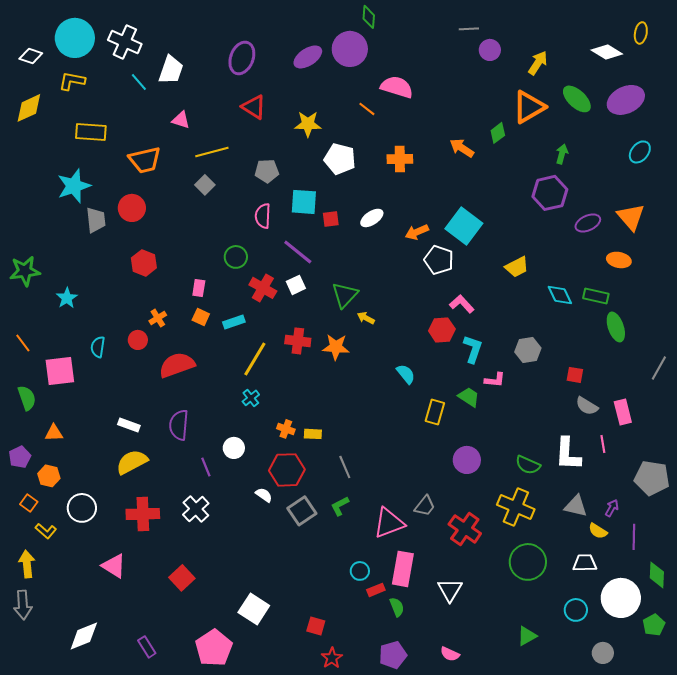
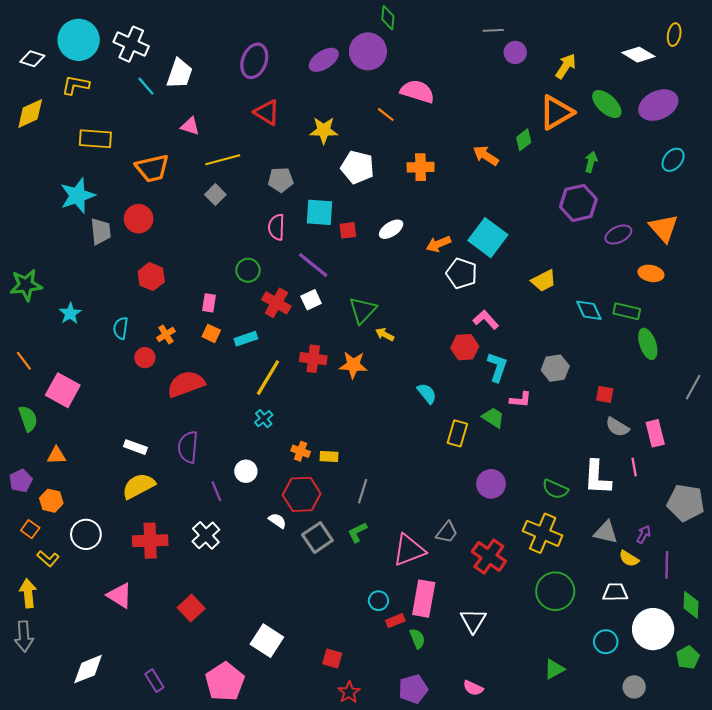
cyan semicircle: (98, 347) -> (121, 328), moved
pink square: (60, 371) -> (63, 390), turned 36
gray line: (345, 467) -> (363, 491), turned 40

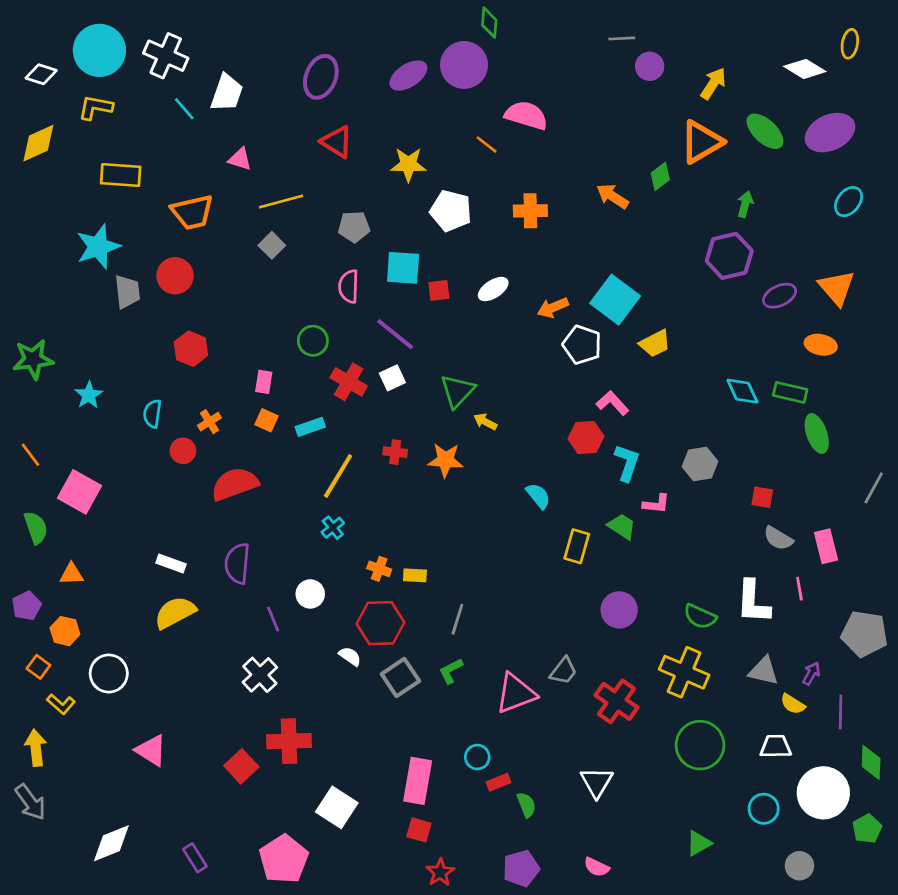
yellow trapezoid: (544, 281) -> (655, 343), moved
red cross: (313, 359) -> (395, 452), size x0.7
red cross: (150, 541) -> (289, 741), moved
pink rectangle: (424, 599) -> (418, 781), moved
gray arrow: (24, 636) -> (30, 802), turned -32

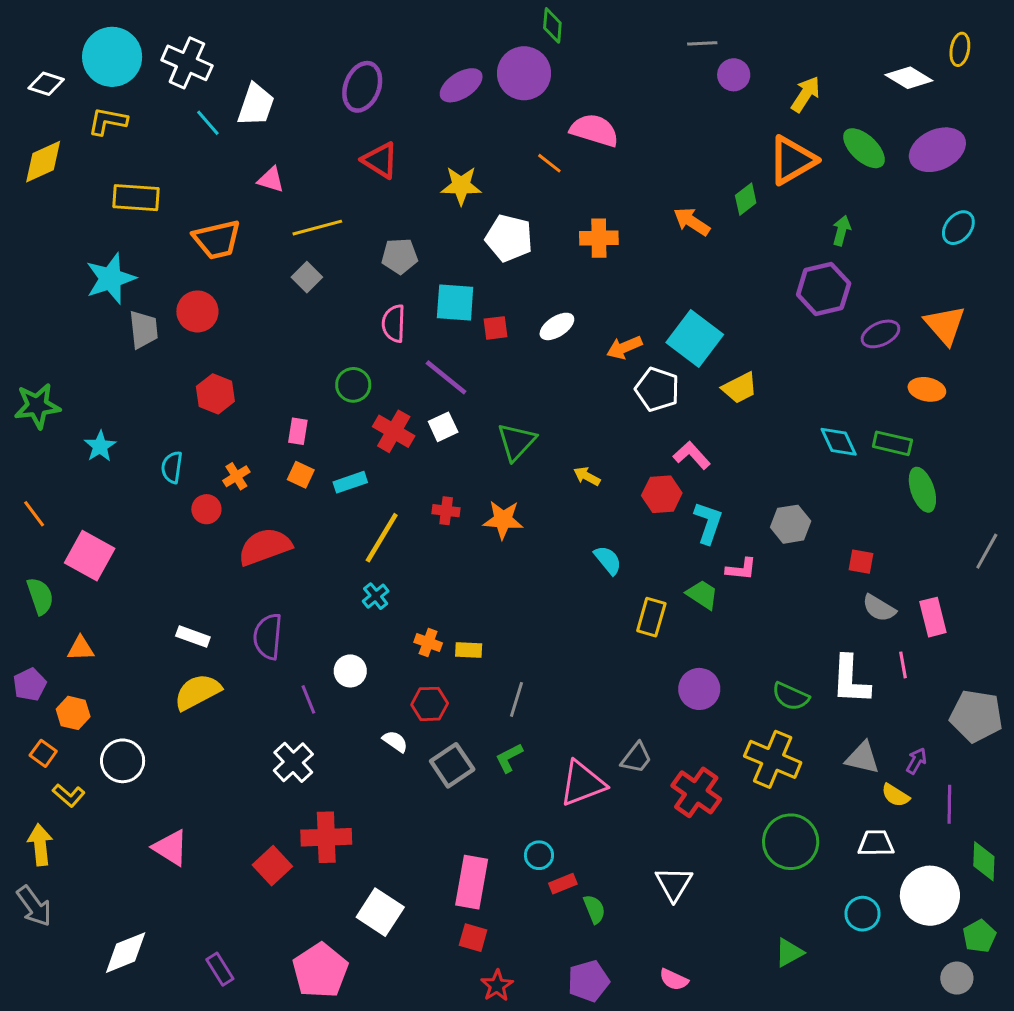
yellow arrow: (485, 422) -> (587, 476), moved
red hexagon: (381, 623) -> (430, 704), size x0.7
gray circle: (799, 866) -> (957, 978), moved

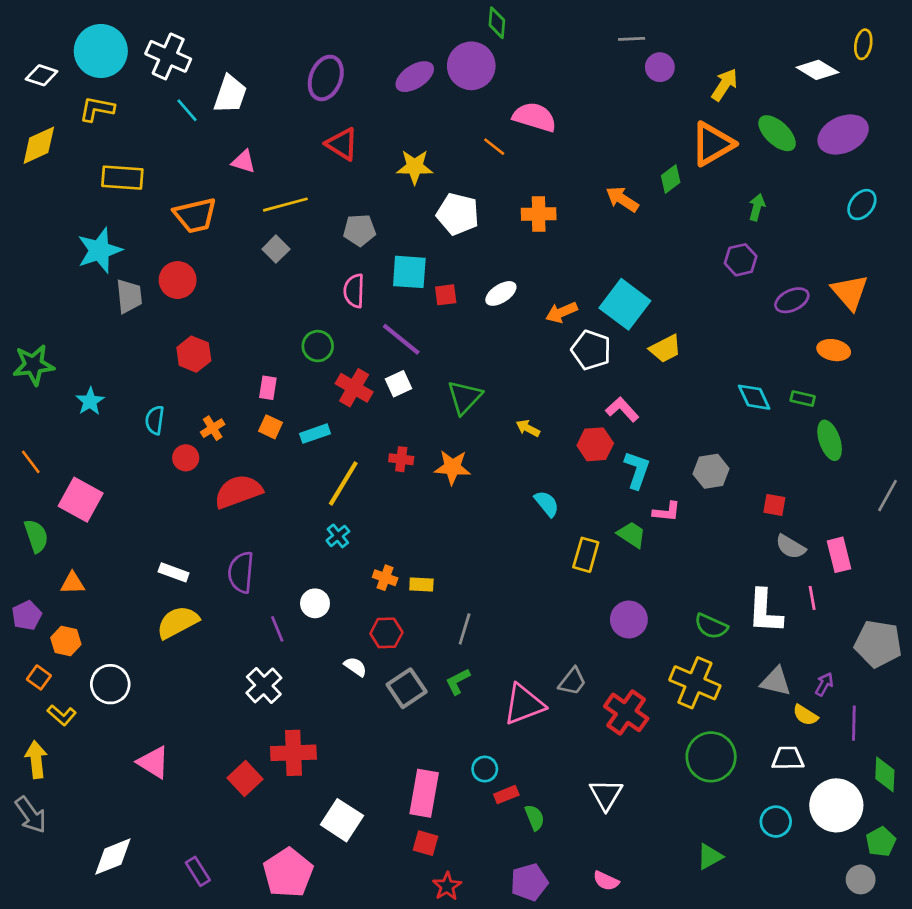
purple hexagon: (824, 289) -> (741, 260), size x0.7
green rectangle: (892, 443) -> (803, 399), size x0.7

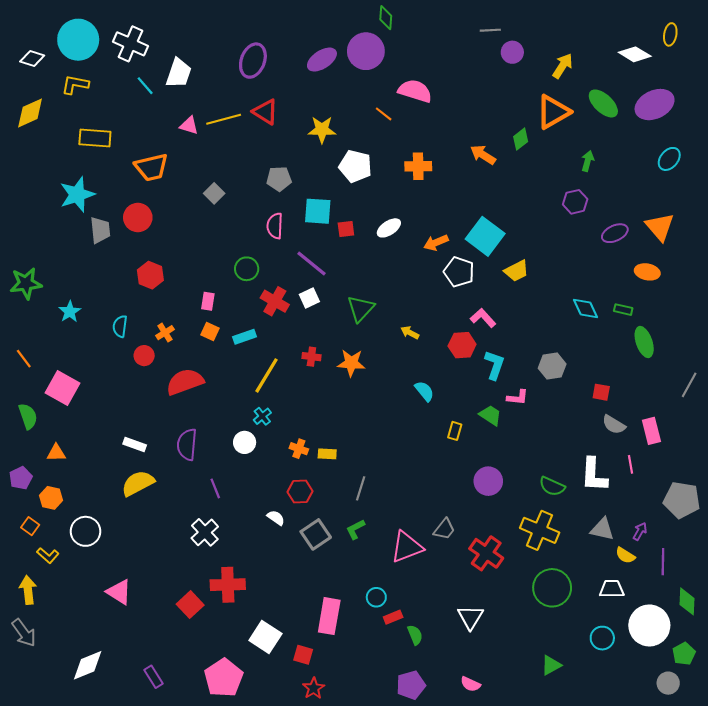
yellow line: (285, 205) -> (224, 119), moved
yellow rectangle: (586, 555) -> (455, 431), size x0.7
white circle: (315, 603) -> (245, 442), moved
red square: (425, 843) -> (303, 655), moved
red star: (447, 886) -> (314, 688), moved

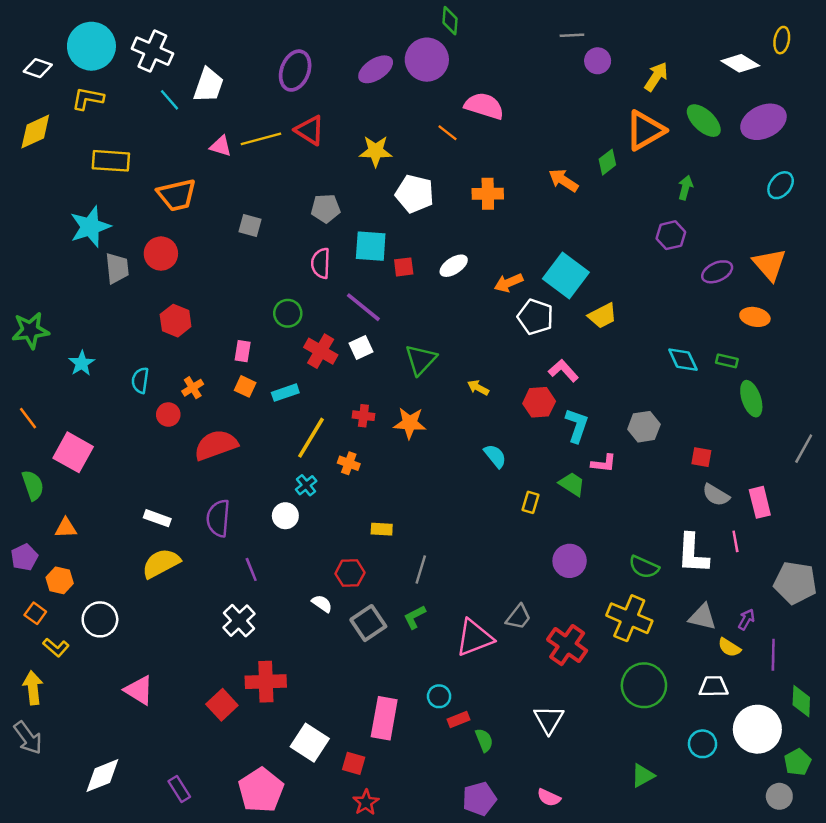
gray square: (214, 193) -> (250, 225), turned -30
orange cross: (299, 449) -> (349, 463), moved

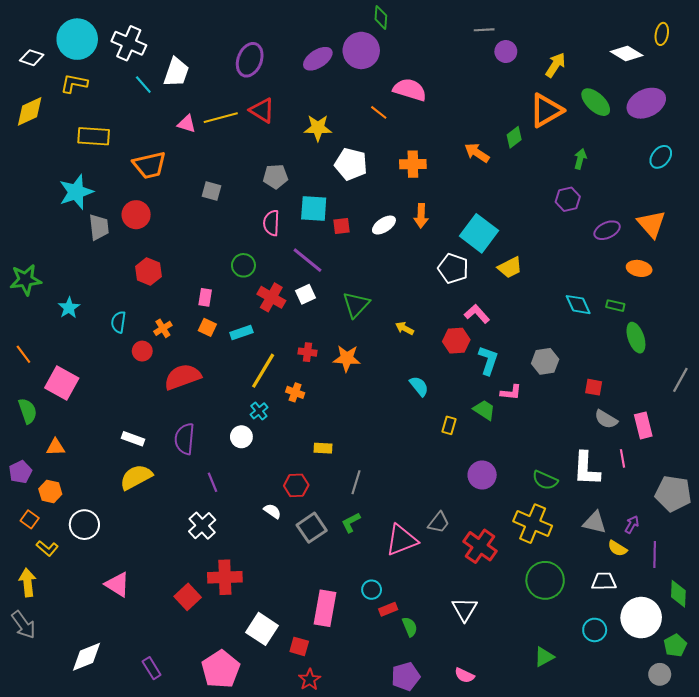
orange arrow: (509, 283) -> (421, 216), moved, turned -65

